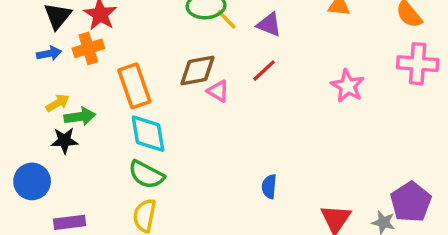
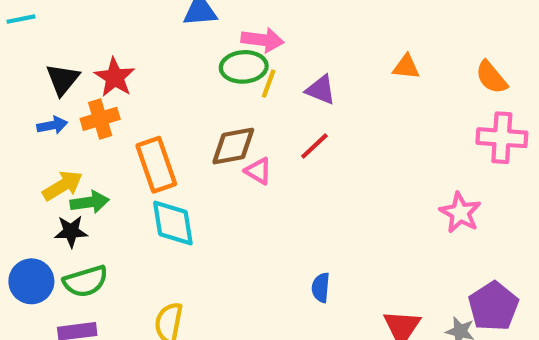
yellow line: (226, 19) -> (269, 84), turned 65
pink star: (348, 86) -> (460, 213), moved
yellow arrow: (58, 103) -> (63, 186), size x1.4
green semicircle: (146, 175) -> (86, 281), moved, turned -45

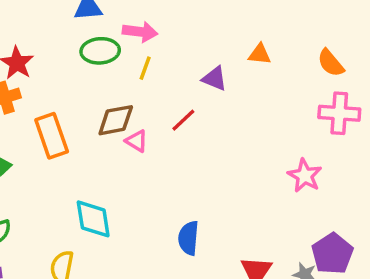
green ellipse: (244, 67) -> (100, 51), moved
purple triangle: (321, 90) -> (215, 79), moved
cyan diamond: (173, 223) -> (93, 219), moved
blue semicircle: (321, 288) -> (189, 238), size x1.4

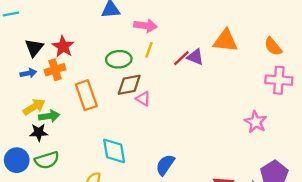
green ellipse: (100, 51) -> (119, 59), moved
orange triangle: (260, 54) -> (225, 41), size x1.6
red line: (183, 120) -> (181, 58), moved
blue semicircle: (189, 238) -> (165, 165), moved, turned 30

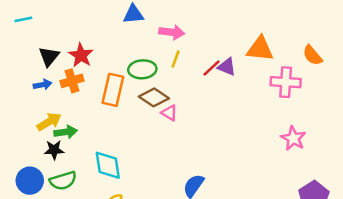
pink cross: (279, 80) -> (286, 82), moved
brown diamond: (129, 85) -> (154, 97), turned 44
orange rectangle: (86, 95) -> (113, 90), moved, turned 32
cyan diamond: (114, 151) -> (108, 165), moved

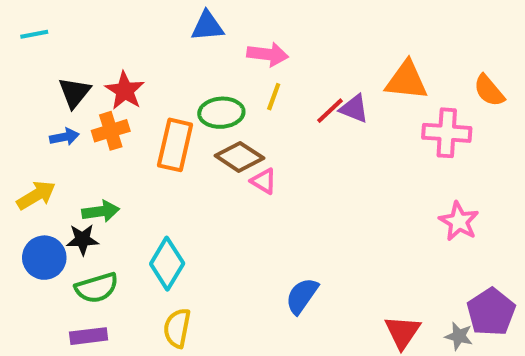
yellow arrow: (49, 122) -> (36, 195), moved
cyan diamond: (108, 165) -> (167, 264), turned 40
blue circle: (30, 181) -> (44, 258), moved

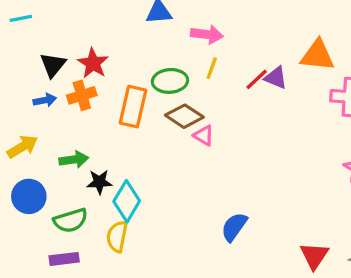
black star: (83, 239) -> (99, 182), moved
yellow semicircle: (177, 328) -> (117, 236), moved

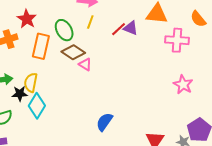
red star: (93, 63) -> (27, 19), moved
green ellipse: (170, 81) -> (64, 30), turned 65
yellow semicircle: (117, 236) -> (31, 83), moved

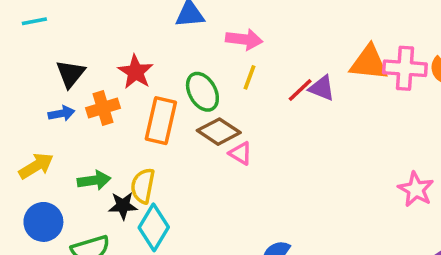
pink cross: (177, 40) -> (405, 68), moved

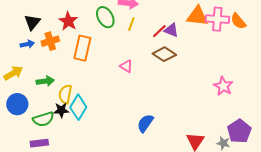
green ellipse: (202, 92) -> (105, 17), moved
brown diamond: (219, 132) -> (164, 54), moved
yellow semicircle: (143, 186) -> (65, 94), moved
black star: (123, 206) -> (61, 110), moved

